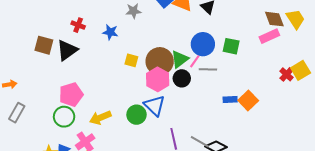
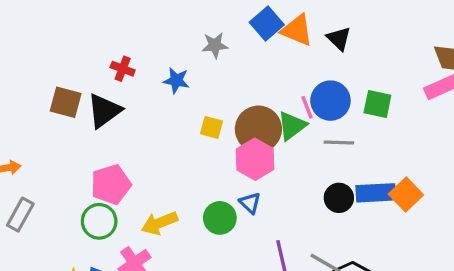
pink line: (195, 61) -> (307, 107), moved, turned -56
black circle: (182, 78) -> (339, 198), moved
blue rectangle: (230, 100) -> (376, 193), size x1.6
blue triangle: (155, 106) -> (250, 203), size x0.6

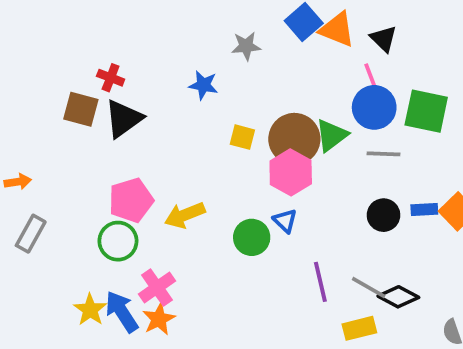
red cross: (123, 69) -> (111, 78), moved
green square: (377, 104) -> (426, 111), size x1.4
pink line: (307, 107) -> (370, 76), moved
blue rectangle: (376, 193) -> (424, 210), size x0.6
yellow arrow: (159, 223) -> (185, 215), moved

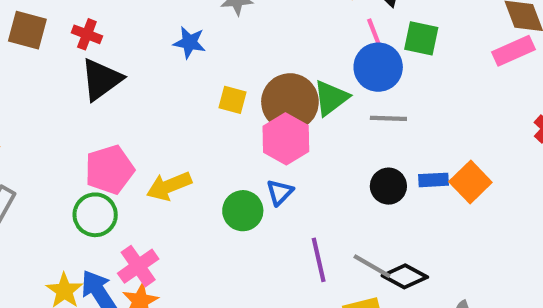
brown square: (81, 109) -> (27, 30), moved
green square: (426, 111) -> (421, 38), moved, size x0.7
blue triangle: (285, 221) -> (280, 192), turned 30

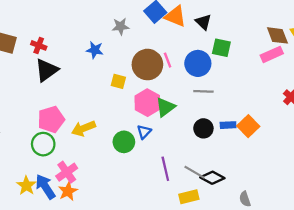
pink line: (374, 32) -> (168, 60), moved
green triangle: (331, 98) -> (165, 107), moved
brown circle: (290, 102) -> (147, 65), moved

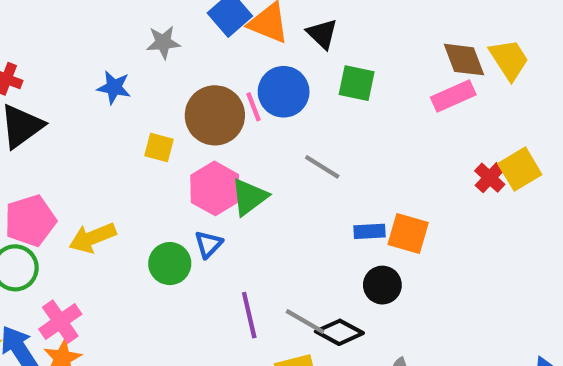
blue circle: (198, 63) -> (284, 92), moved
gray line: (203, 91) -> (322, 167), turned 30
orange square: (248, 126) -> (408, 233), turned -30
black circle: (203, 128) -> (382, 285), moved

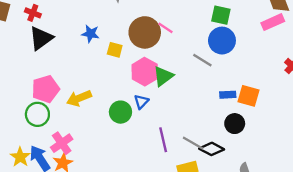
blue star: (114, 87) -> (91, 34), moved
blue circle: (284, 92) -> (222, 41), moved
pink line: (254, 107) -> (165, 28), turned -35

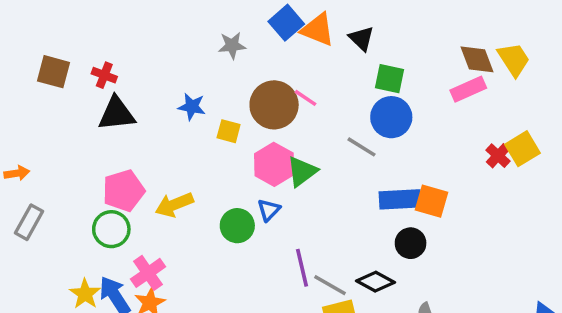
black triangle: (41, 38) -> (117, 114), turned 30
blue rectangle: (228, 95) -> (400, 199), size x1.6
gray line: (193, 143) -> (330, 285), moved

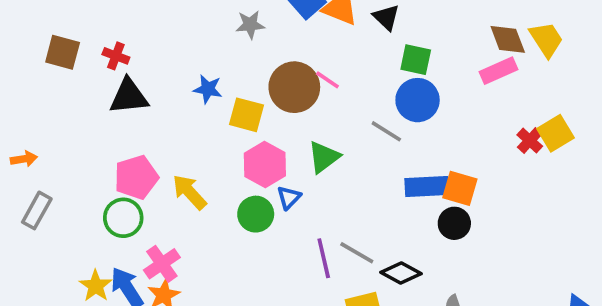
yellow square: (229, 131) -> (246, 115), size x1.4
pink hexagon: (274, 164) -> (265, 164), moved
yellow arrow: (174, 205) -> (189, 192), turned 69
black circle: (411, 243) -> (454, 223), moved
gray line: (330, 285) -> (357, 253), moved

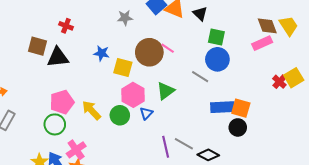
brown square: (63, 52) -> (38, 46), moved
red cross: (116, 56) -> (66, 26), moved
green circle: (256, 214) -> (120, 115), moved

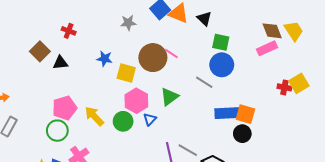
brown square: (38, 46) -> (40, 51), turned 30
black triangle: (58, 57) -> (60, 63), size x0.7
red cross: (279, 82) -> (284, 87), turned -32

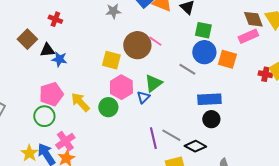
blue star: (105, 59) -> (59, 59), moved
orange square: (245, 114) -> (227, 59), moved
blue triangle: (150, 119) -> (143, 97), moved
black circle: (242, 134) -> (211, 119), moved

